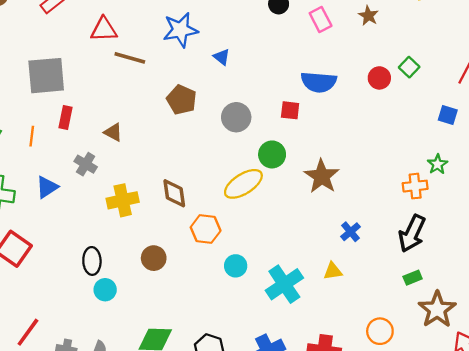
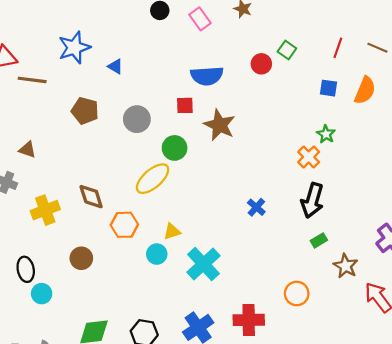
brown star: (322, 176) -> (220, 125), moved
orange cross: (415, 186) -> (309, 157), turned -30
yellow triangle: (333, 271) -> (172, 231), moved
brown star: (437, 309) -> (346, 266), size x0.7

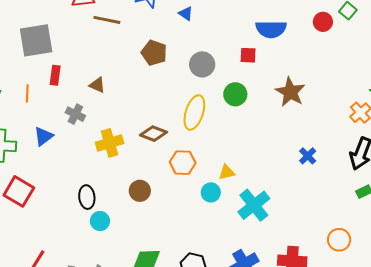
brown star: (220, 125) -> (290, 92), moved
yellow ellipse: (153, 179) -> (194, 113), moved, turned -36
brown diamond: (91, 197) -> (154, 134), turned -56

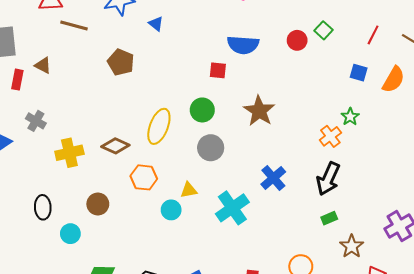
gray circle: (202, 64) -> (211, 148), moved
brown triangle: (97, 85) -> (43, 65), moved
blue cross: (308, 156) -> (273, 178), size x1.4
cyan cross: (254, 205) -> (232, 208), moved
cyan circle: (100, 221) -> (70, 234), moved

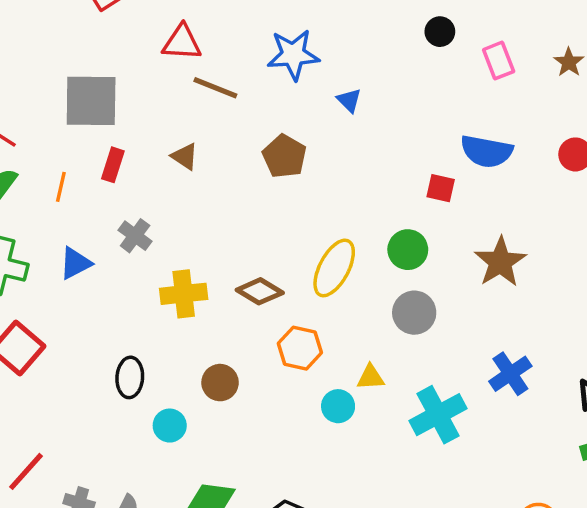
brown triangle: (43, 65) -> (185, 156), moved

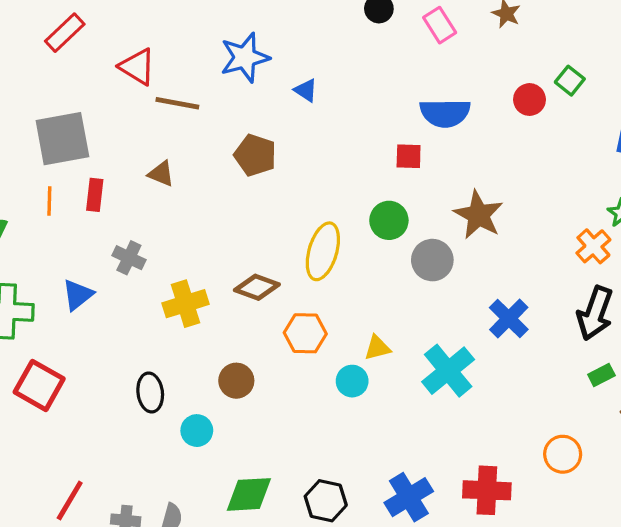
red triangle: (182, 42) -> (137, 67), turned 39
orange line: (61, 187) -> (49, 201), moved
gray circle: (414, 313) -> (432, 260), moved

